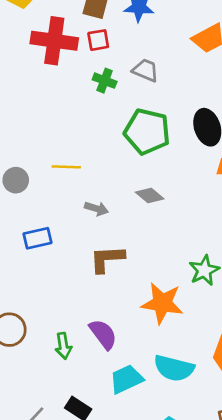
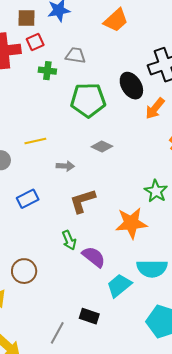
green arrow: (63, 346) -> (69, 240), moved

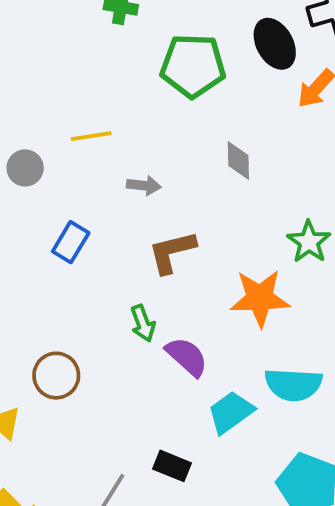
gray diamond: (102, 146) -> (238, 160), moved, turned 60
blue rectangle: (28, 199) -> (71, 242), turned -35

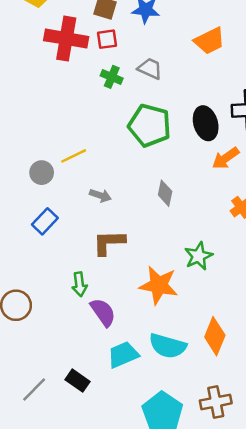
yellow line: (91, 136) -> (74, 156), turned -30
gray circle: (25, 168) -> (42, 173), moved

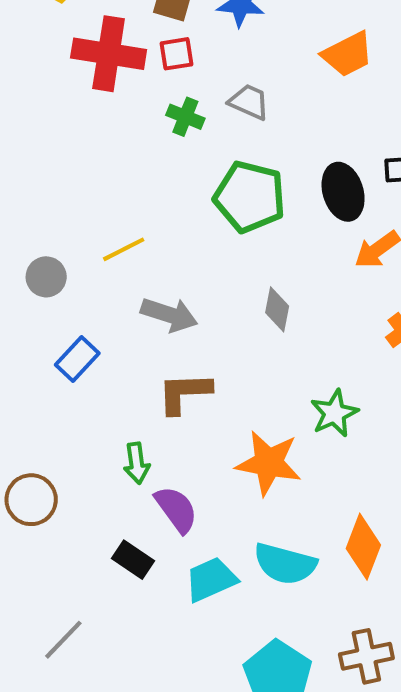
gray circle: (42, 173) -> (46, 277), moved
gray arrow: (100, 195) -> (169, 315), size x1.5
black rectangle: (78, 381) -> (133, 560), moved

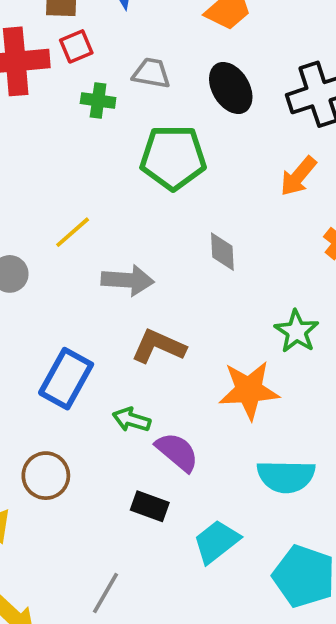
black ellipse: (343, 192) -> (231, 88), moved
blue rectangle: (77, 359) -> (66, 379), moved, size x1.4
brown L-shape: (184, 393) -> (158, 346), turned 40
green arrow: (137, 463) -> (132, 420), turned 129
cyan trapezoid: (211, 579) -> (216, 542), moved

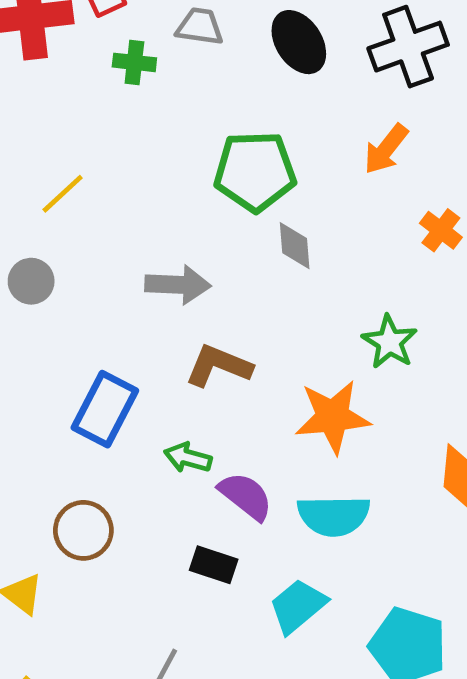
green pentagon: (173, 157) -> (255, 171), moved
yellow line: (73, 232) -> (63, 194), moved
cyan semicircle: (286, 476) -> (334, 516), moved

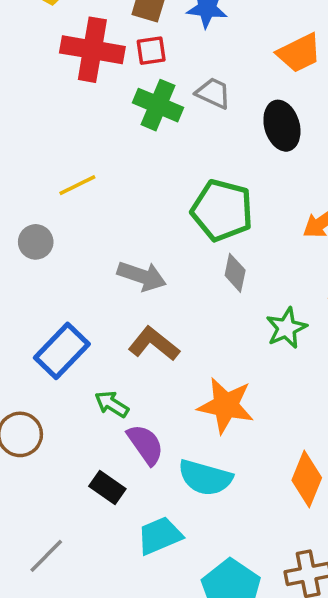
green cross: (134, 62) -> (158, 105), size x1.5
green star: (390, 342) -> (286, 328), moved

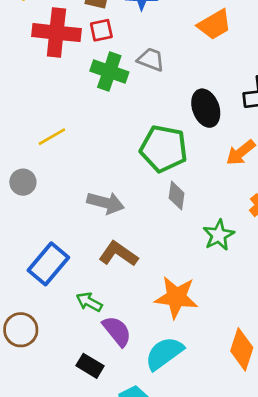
black ellipse: (282, 126) -> (206, 108), moved
cyan semicircle: (205, 478) -> (164, 353), turned 132

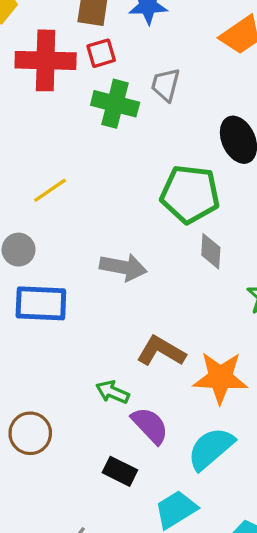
gray trapezoid: (151, 59) -> (165, 85), turned -92
brown L-shape: (118, 254) -> (161, 351), moved
blue rectangle: (48, 264) -> (41, 303), moved, turned 57

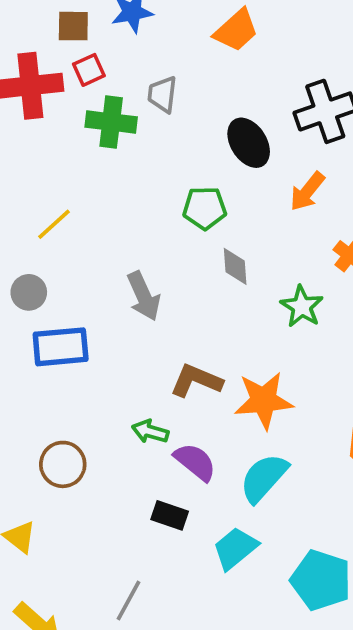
green pentagon: (190, 194) -> (205, 208), size x0.7
gray arrow: (123, 267) -> (144, 296), turned 63
brown circle: (30, 433) -> (63, 464), moved

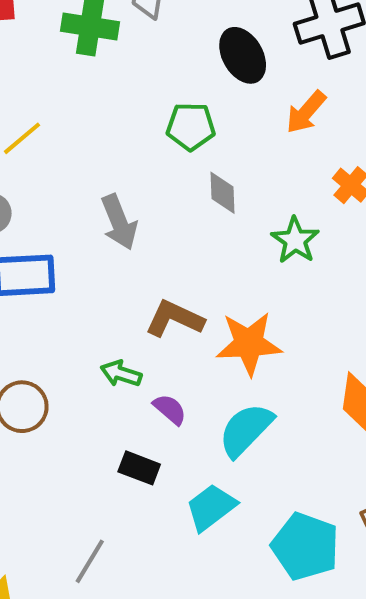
purple semicircle: (195, 462) -> (170, 409), size x0.7

